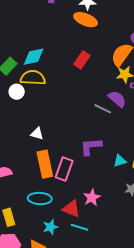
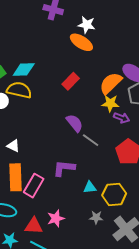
purple semicircle: (117, 99) -> (75, 123), moved
gray line: (103, 109) -> (91, 140), moved
red triangle: (71, 209) -> (34, 226), turned -30

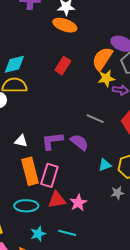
purple semicircle: (75, 123) -> (79, 142), moved
purple L-shape: (64, 168) -> (52, 141), moved
red triangle: (34, 226) -> (57, 200), moved

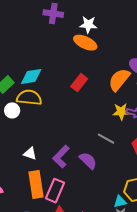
yellow star: (106, 78) -> (121, 112), moved
purple L-shape: (52, 141) -> (61, 157), turned -45
cyan triangle: (105, 165) -> (120, 202), moved

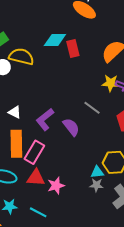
cyan diamond: (31, 77) -> (55, 40), moved
red rectangle: (79, 83) -> (73, 49), turned -60

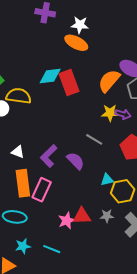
red rectangle: (73, 49) -> (69, 83), size x1.4
cyan triangle: (97, 172) -> (107, 180), moved
red triangle: (36, 178) -> (82, 216), moved

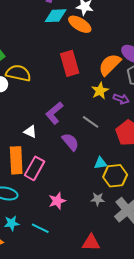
cyan diamond: (50, 76) -> (56, 16), moved
yellow star: (110, 113) -> (100, 91), moved, turned -30
white triangle: (18, 152) -> (30, 132), moved
purple L-shape: (49, 156) -> (54, 113), moved
red triangle: (82, 216) -> (91, 243), moved

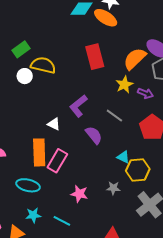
cyan triangle: (100, 163) -> (123, 157), turned 32
gray star: (98, 199) -> (113, 188), moved
pink star: (57, 201) -> (79, 194), turned 30

